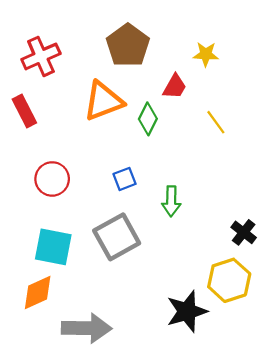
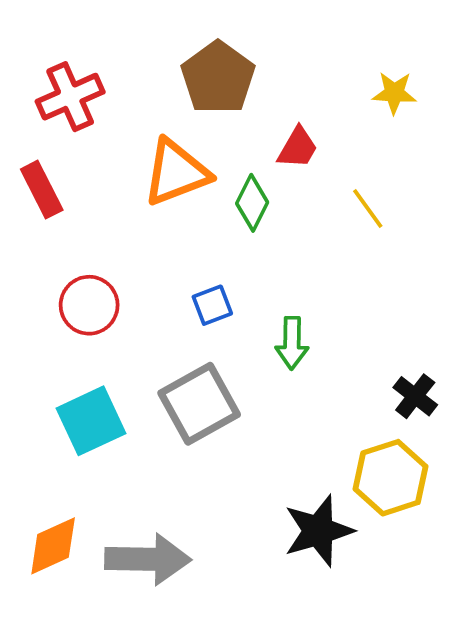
yellow star: (206, 54) -> (394, 93), moved
cyan square: (53, 247) -> (91, 421), turned -36
orange diamond: (38, 293) -> (53, 546), moved

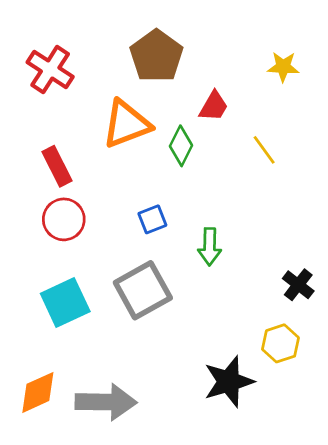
red cross: (70, 97) -> (50, 69), turned -33
red rectangle: (42, 190) -> (57, 166), moved
yellow hexagon: (390, 478) -> (280, 343), size x0.7

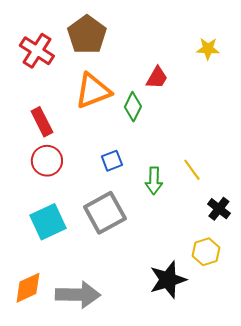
brown pentagon: (156, 56) -> (87, 35), moved
yellow line: (264, 150) -> (192, 170), moved

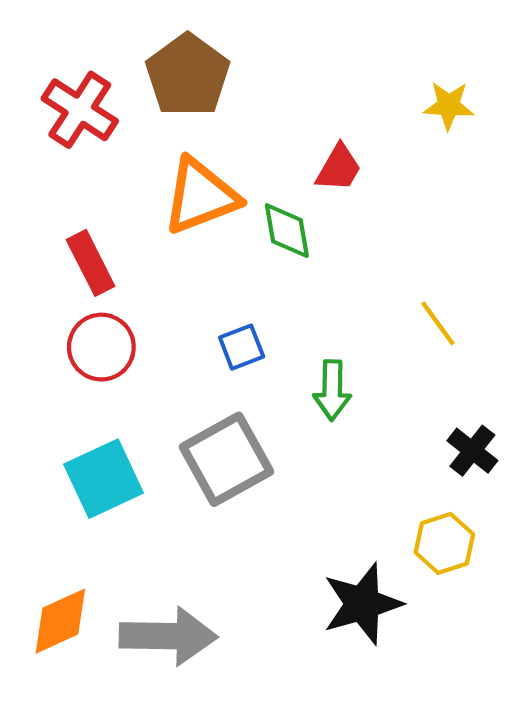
green diamond: (133, 107) -> (287, 231), turned -36
yellow line: (192, 170) -> (438, 323), moved

